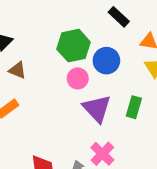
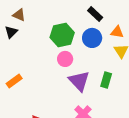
blue circle: (106, 61) -> (92, 38), moved
brown triangle: (17, 70) -> (19, 15), moved

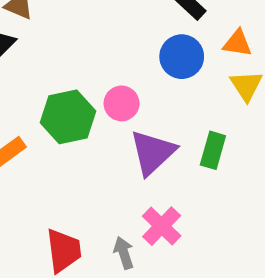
green hexagon: (62, 35) -> (68, 117), moved
purple triangle: (79, 81) -> (153, 152), turned 30

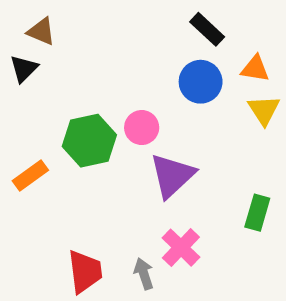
green rectangle: (213, 150) -> (257, 213), moved

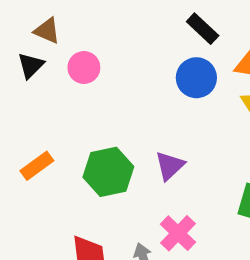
pink circle: (142, 128) -> (84, 68), moved
green hexagon: (89, 141) -> (108, 172), moved
purple triangle: (172, 176) -> (170, 166), size x0.7

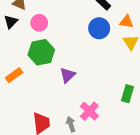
purple triangle: (170, 166) -> (68, 75), moved
green hexagon: (108, 172) -> (41, 52), moved

